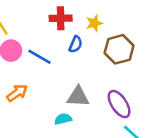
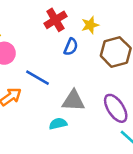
red cross: (61, 18) -> (55, 20), turned -30
blue line: (39, 57) -> (38, 78), moved

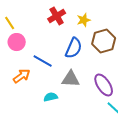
blue semicircle: (71, 47) -> (74, 48), moved, size x1.5
cyan semicircle: (58, 124) -> (51, 97), moved

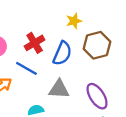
red cross: (57, 16) -> (35, 43), moved

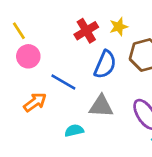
red cross: (35, 43) -> (86, 31), moved

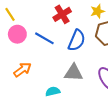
yellow star: (119, 27) -> (97, 11), moved
blue line: (63, 82) -> (44, 38), moved

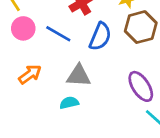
gray triangle: (74, 73) -> (79, 76), moved

